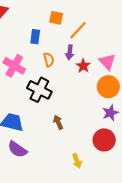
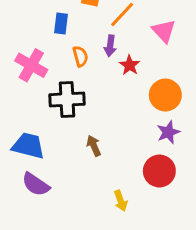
pink triangle: (107, 62) -> (164, 31), moved
black cross: (39, 90) -> (67, 99), turned -30

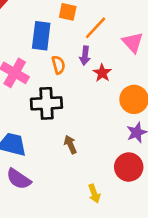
blue rectangle: (61, 24) -> (41, 36), size x1.5

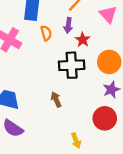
black cross: (46, 103) -> (72, 65), moved

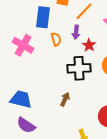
brown arrow: (56, 100) -> (65, 99), turned 48

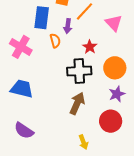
purple arrow: (76, 32) -> (68, 26), moved
blue trapezoid: (21, 99) -> (22, 89), moved
brown arrow: (65, 99) -> (77, 103), moved, size x1.5

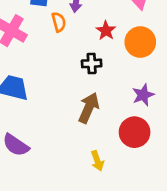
orange circle: (115, 68) -> (140, 42), moved
black cross: (79, 71) -> (92, 63), size x0.6

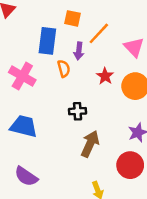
black cross: (92, 63) -> (78, 111), moved

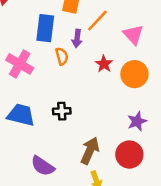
black cross: (78, 111) -> (62, 111), moved
brown arrow: (90, 144) -> (90, 151), moved
purple semicircle: (26, 176) -> (43, 166), moved

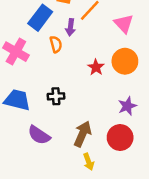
blue rectangle: (45, 28) -> (40, 18), turned 30
red star: (104, 64) -> (96, 67), moved
purple semicircle: (43, 166) -> (39, 135), moved

